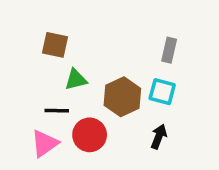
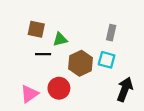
green triangle: (76, 80) -> (60, 39), moved
black line: (57, 111) -> (43, 54), moved
black arrow: (159, 137) -> (125, 89), moved, size x1.5

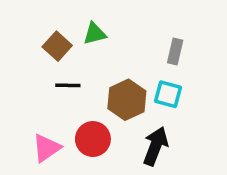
brown square: (36, 29) -> (57, 46), turned 30
green triangle: (60, 39) -> (95, 34), moved
black arrow: (125, 89) -> (155, 146), moved

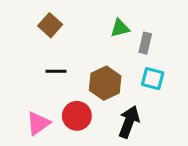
green triangle: (95, 34) -> (120, 28), moved
brown square: (57, 46) -> (50, 25), moved
cyan square: (168, 94) -> (153, 79), moved

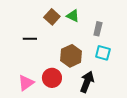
brown square: (50, 25) -> (52, 17), moved
green triangle: (120, 28) -> (73, 16), moved, turned 40
black line: (56, 71) -> (30, 39), moved

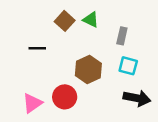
black arrow: (87, 82) -> (137, 98), moved, turned 80

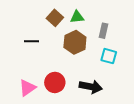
green triangle: (91, 20) -> (77, 17), turned -32
brown hexagon: (88, 70) -> (75, 42), moved
black arrow: (137, 98) -> (91, 87), moved

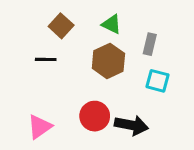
green triangle: (77, 17) -> (112, 24), turned 32
brown square: (55, 18) -> (61, 26), moved
red circle: (55, 82) -> (95, 116), moved

